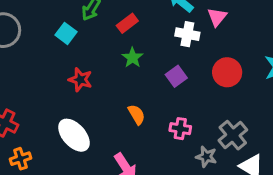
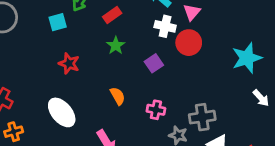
cyan square: (66, 33) -> (58, 22), turned 36
red circle: (227, 72) -> (189, 43), moved
gray cross: (233, 135) -> (202, 117), turned 30

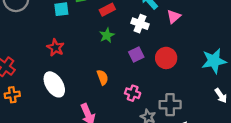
white cross: (165, 26) -> (140, 24), moved
red circle: (189, 43) -> (166, 58), moved
red star: (69, 63) -> (55, 48), moved

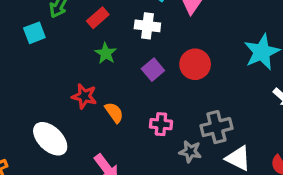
red star: (55, 48) -> (84, 96), moved

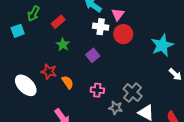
white cross: (147, 26) -> (101, 27), moved
red circle: (195, 64) -> (123, 34), moved
gray cross: (216, 127) -> (133, 93), turned -36
white ellipse: (50, 139) -> (26, 85), moved

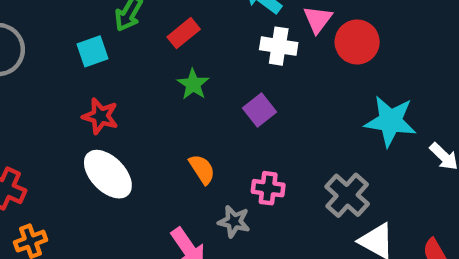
red circle: (123, 34) -> (357, 42), moved
cyan star: (162, 45) -> (390, 121), moved, turned 30
red star: (49, 72) -> (100, 116), moved
gray star: (116, 108) -> (234, 221), moved

